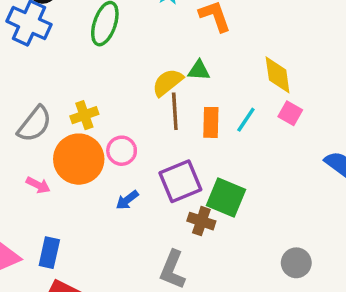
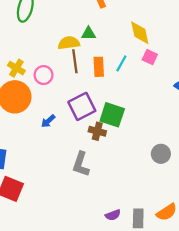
yellow semicircle: (168, 82) -> (69, 43), turned 35
yellow cross: (84, 115) -> (16, 68), turned -35
pink circle: (122, 151) -> (44, 75), moved

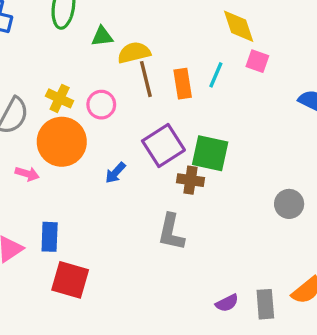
green triangle: (89, 34) -> (102, 36), moved

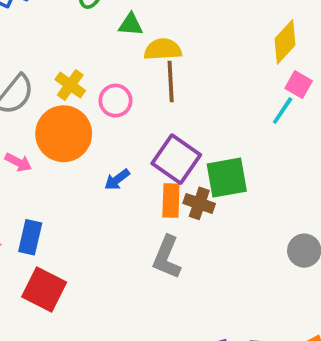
yellow diamond: (239, 26) -> (285, 42), turned 51
cyan line: (216, 75) -> (283, 111), moved
orange rectangle: (183, 84) -> (171, 200), moved
purple square: (163, 145) -> (176, 159), turned -33
green square: (210, 153) -> (227, 178), turned -33

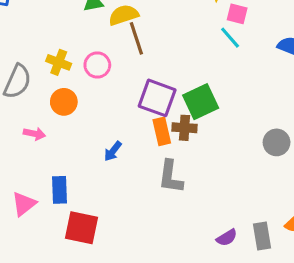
cyan line: (283, 111) -> (230, 38), turned -60
orange circle: (64, 134) -> (64, 102), size x0.6
blue arrow: (117, 180) -> (113, 151), moved

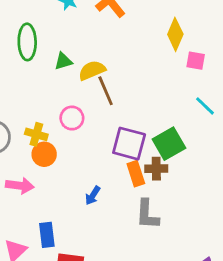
cyan line: (230, 38) -> (205, 106), moved
yellow cross: (59, 62) -> (36, 134), moved
pink arrow: (34, 134) -> (20, 186), size x1.4

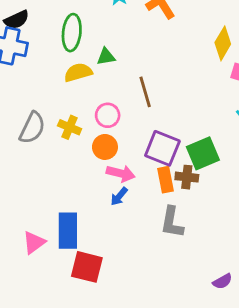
yellow semicircle: (92, 70) -> (78, 72), moved
orange circle: (44, 154) -> (105, 147), moved
pink arrow: (20, 186) -> (121, 173), moved
blue rectangle: (47, 235) -> (68, 231), size x1.4

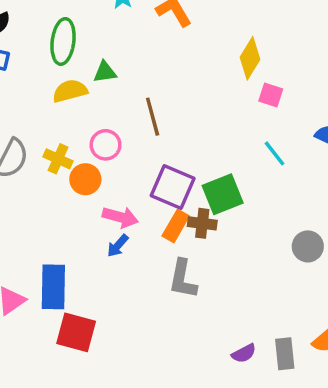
orange circle: (105, 147) -> (85, 179), moved
orange rectangle: (165, 180) -> (176, 226), turned 40

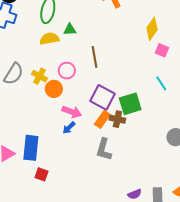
red square: (76, 332) -> (42, 174), size x0.6

